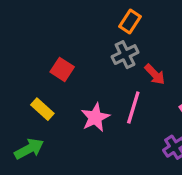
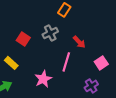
gray cross: (125, 55) -> (50, 33), moved
pink star: (95, 117) -> (43, 79), moved

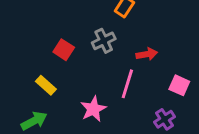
red arrow: (79, 42) -> (147, 54), turned -56
pink square: (101, 63) -> (179, 85), turned -32

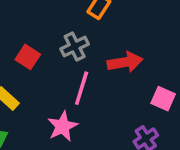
red arrow: (147, 54) -> (125, 62), size x1.4
pink line: (127, 84) -> (82, 88), moved

